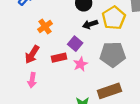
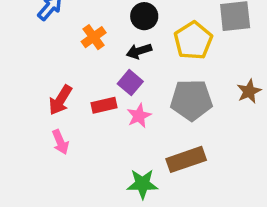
black arrow: (90, 24) -> (139, 51), moved
orange cross: (45, 26) -> (94, 37), moved
pink arrow: (32, 80) -> (60, 142), turned -32

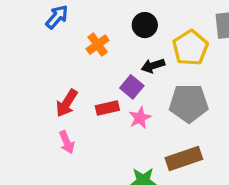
black arrow: (139, 51) -> (153, 66), moved

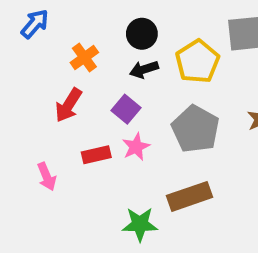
black arrow: (153, 66) -> (144, 69), moved
red arrow: (67, 103) -> (68, 105), moved
gray pentagon: (189, 103) -> (195, 129), turned 30
red rectangle: (107, 108) -> (96, 155), moved

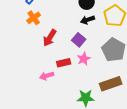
orange cross: (84, 58) -> (34, 18), moved
pink arrow: (47, 177) -> (47, 76), moved, turned 96

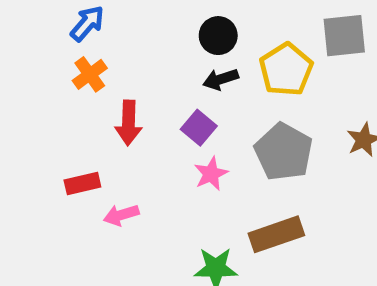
red arrow: (50, 38) -> (128, 123), turned -30
red rectangle: (64, 63) -> (82, 183), moved

